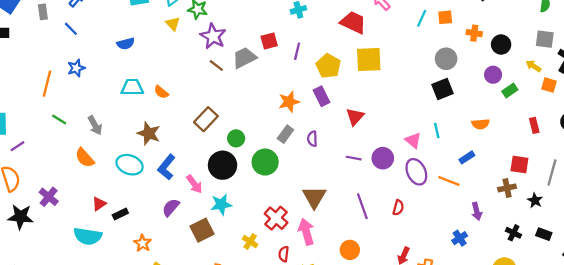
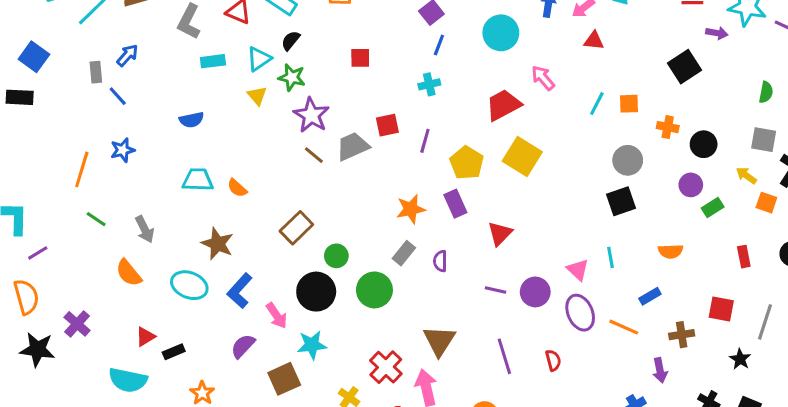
gray rectangle: (43, 12) -> (96, 72), moved
red trapezoid: (353, 22) -> (503, 105), turned -56
yellow square: (369, 59) -> (522, 156), turned 32
brown cross: (507, 188) -> (682, 335), moved
red semicircle: (398, 208) -> (553, 360), turned -32

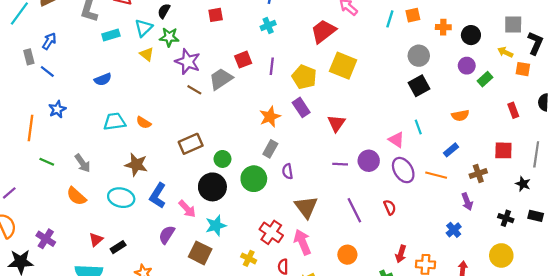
brown rectangle: (296, 228) -> (191, 144), turned 30
purple semicircle: (440, 261) -> (287, 171), moved
brown square: (284, 379) -> (200, 253), turned -30

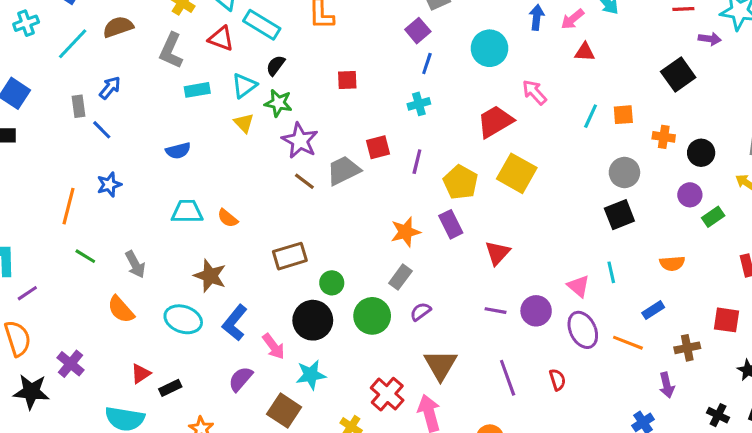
purple semicircle: (287, 171) -> (421, 312), turned 56

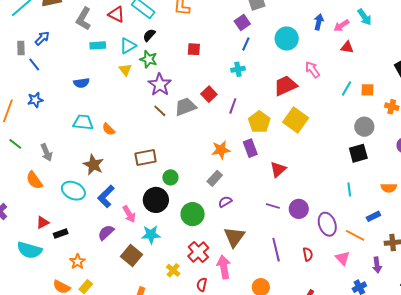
red square: (378, 147) -> (209, 94), turned -35
pink triangle: (578, 286) -> (343, 258), moved
green circle: (372, 316) -> (193, 214), moved

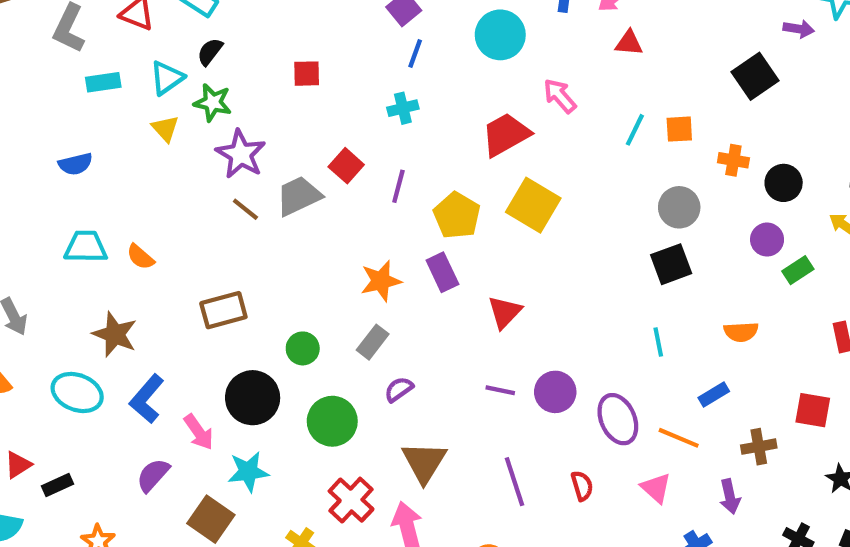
green circle: (170, 177) -> (303, 348), moved

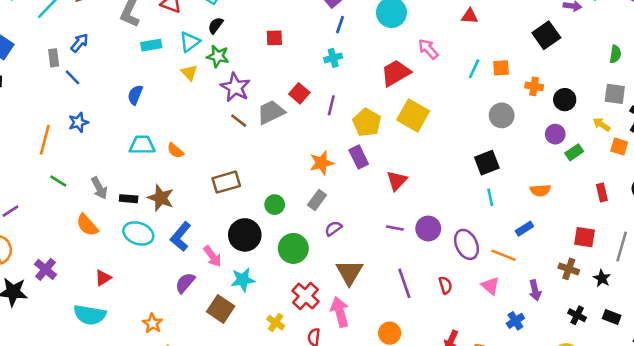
blue semicircle: (75, 164) -> (135, 95), turned 126
black square: (671, 264) -> (487, 163), moved
brown cross: (759, 447) -> (569, 269), moved, turned 30
black rectangle: (57, 485) -> (129, 199), moved, turned 30

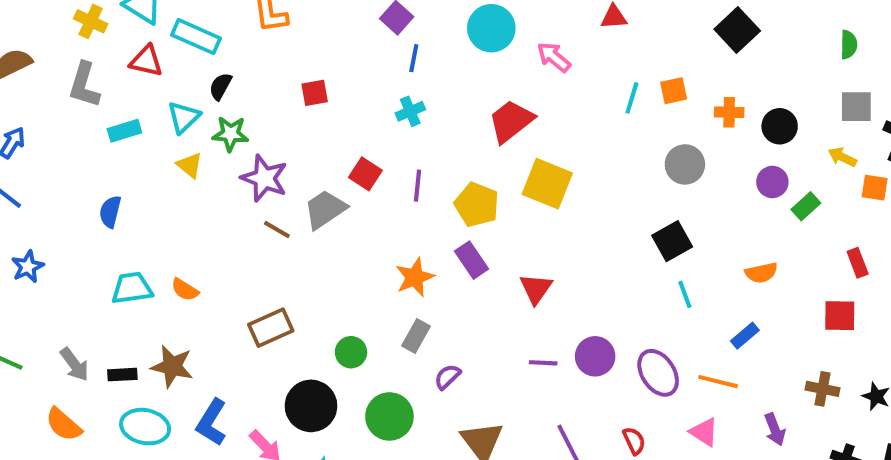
pink arrow: (428, 49) -> (554, 57), moved
red square: (585, 237) -> (840, 316), moved

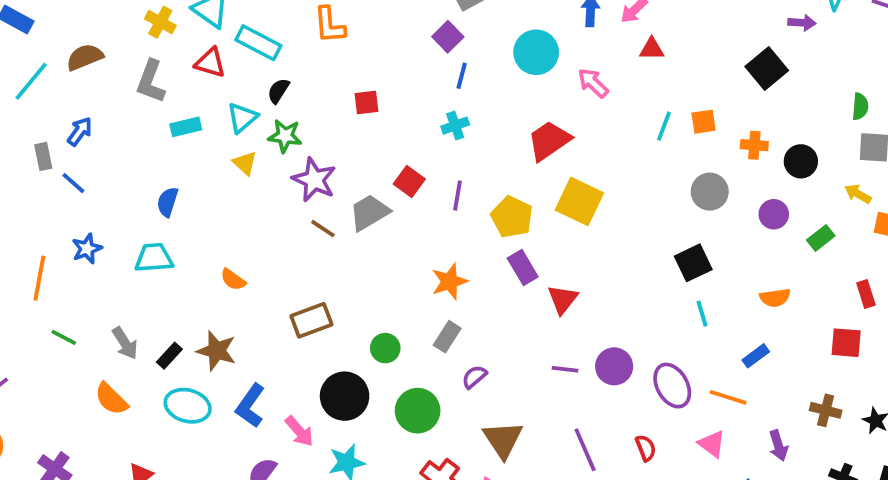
green semicircle: (849, 45) -> (860, 106), moved
purple circle: (772, 182) -> (774, 214), moved
purple rectangle: (471, 260) -> (523, 268), moved
cyan trapezoid: (132, 288) -> (154, 258), moved
black rectangle: (122, 375) -> (169, 356), turned -48

